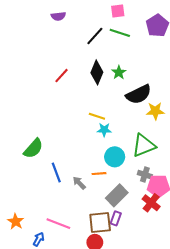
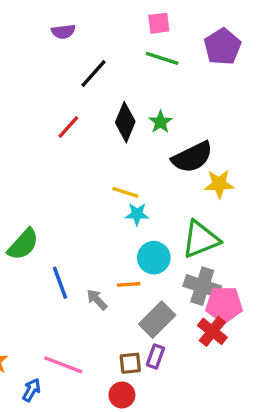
black line: (95, 36) -> (93, 73), moved
gray cross: (145, 175) -> (202, 286), size x1.5
brown square: (100, 223) -> (130, 363), size x0.6

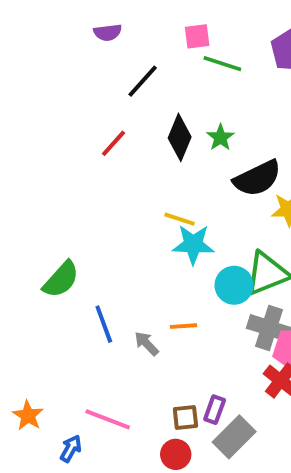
pink square: (159, 23) -> (197, 36), moved
cyan star: (137, 214) -> (193, 244), size x1.5
cyan circle: (154, 258) -> (234, 285), moved
gray rectangle: (157, 320) -> (234, 437), moved

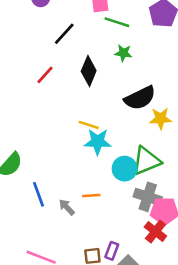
green star: (220, 137) -> (123, 53), moved, turned -30

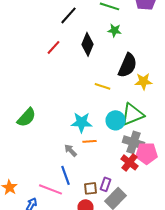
black semicircle: (140, 98) -> (128, 65), turned -40
yellow line: (89, 125) -> (102, 86), moved
cyan star: (98, 142) -> (82, 122), moved
blue line: (39, 194) -> (66, 175), moved
red cross: (155, 232) -> (130, 162), moved

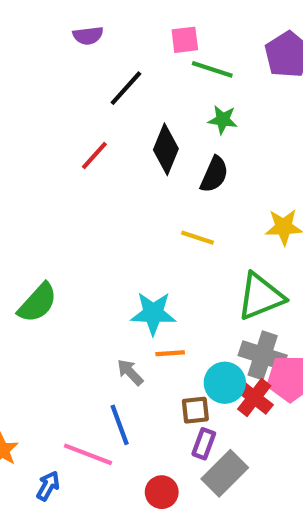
black semicircle: (128, 65) -> (214, 174), moved, size x0.7
cyan circle: (116, 120) -> (225, 383), moved
brown square: (90, 188) -> (195, 410), moved

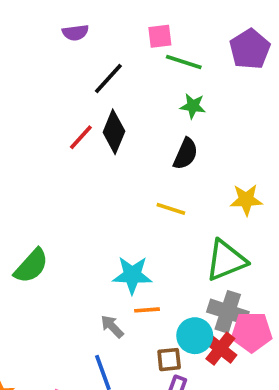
black diamond: (166, 149) -> (114, 132), moved

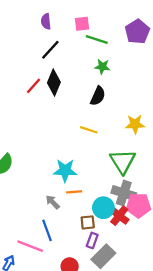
purple semicircle: (75, 33) -> (46, 21), moved, turned 91
green triangle: (226, 260) -> (123, 161), turned -40

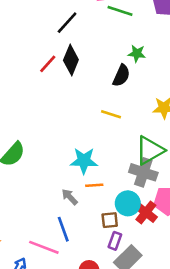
green star: (102, 67) -> (137, 54), moved
green triangle: (123, 161) -> (150, 150), turned 32
gray cross: (124, 193) -> (143, 172), moved

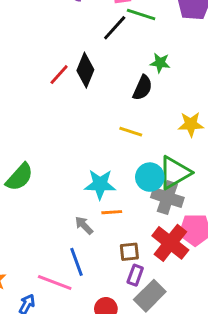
black line: (67, 23) -> (115, 28), moved
cyan circle: (128, 203) -> (150, 177), moved
red cross: (146, 212) -> (170, 243), size x1.4

